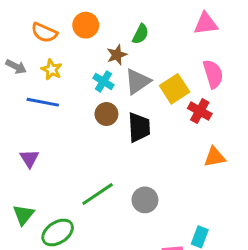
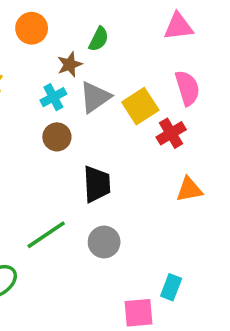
cyan cross: (103, 81) -> (53, 97), turned 30
red cross: (200, 111) -> (171, 133), turned 30
black trapezoid: (139, 127) -> (97, 184), moved

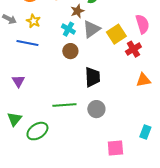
cyan cross: (53, 97) -> (68, 29), turned -32
green line: (46, 235) -> (64, 105), turned 30
cyan rectangle: (171, 287) -> (145, 132), moved

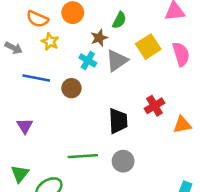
yellow star: (33, 21) -> (50, 42), moved
yellow square: (116, 34) -> (148, 47), moved
red cross: (133, 49) -> (155, 106), moved
brown circle: (70, 51) -> (71, 88), moved

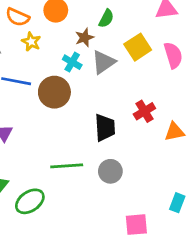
brown circle: (71, 88) -> (54, 92), size x1.5

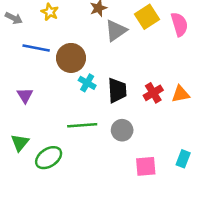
cyan cross: (72, 62) -> (87, 83), moved
red cross: (144, 111) -> (153, 93), moved
pink square: (136, 225) -> (146, 166), moved

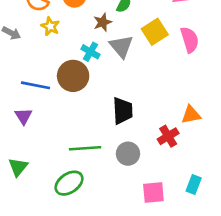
gray triangle: (116, 31) -> (121, 46), turned -35
blue line: (36, 48) -> (36, 85), moved
cyan cross: (87, 83) -> (90, 52), moved
red cross: (153, 93) -> (168, 136), moved
green ellipse: (49, 158) -> (69, 183), moved

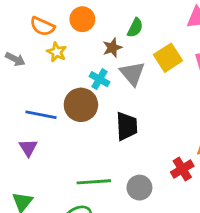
black trapezoid: (123, 111) -> (127, 126), moved

